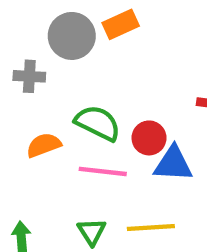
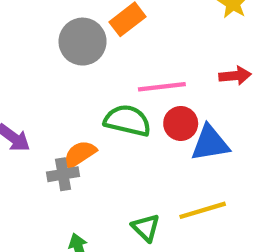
gray cross: (29, 76) -> (63, 174), moved
pink line: (103, 171) -> (162, 87), moved

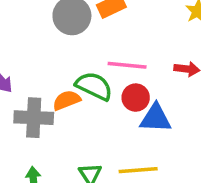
orange semicircle: (80, 154) -> (67, 100), moved
gray cross: (63, 174) -> (34, 118), size x1.5

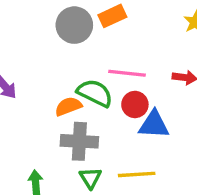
gray cross: (34, 118) -> (79, 141), moved

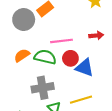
orange semicircle: (68, 106) -> (22, 55), moved
blue triangle: (154, 125) -> (84, 68), turned 30

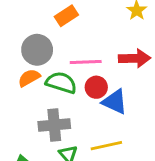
gray circle: (24, 20) -> (37, 50), moved
red arrow: (96, 35) -> (135, 58), size x1.5

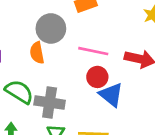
orange semicircle: (29, 78) -> (37, 53), turned -85
green semicircle: (61, 83) -> (19, 92), moved

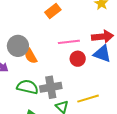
gray circle: (51, 28) -> (18, 46), moved
blue triangle: (111, 95) -> (102, 54), moved

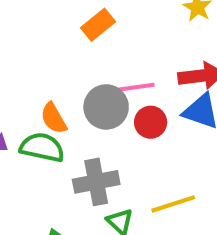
gray circle: (18, 46) -> (106, 107), moved
green semicircle: (27, 87) -> (42, 147), moved

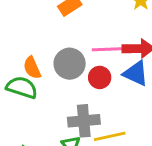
pink line: (132, 88) -> (108, 49), moved
gray cross: (96, 182) -> (84, 121), moved

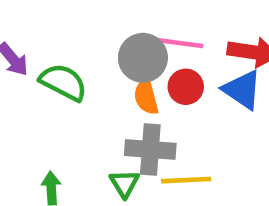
pink line: (108, 49) -> (178, 43), moved
orange semicircle: (32, 68) -> (146, 97), moved

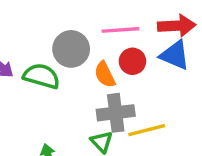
gray circle: (143, 58) -> (71, 49), moved

